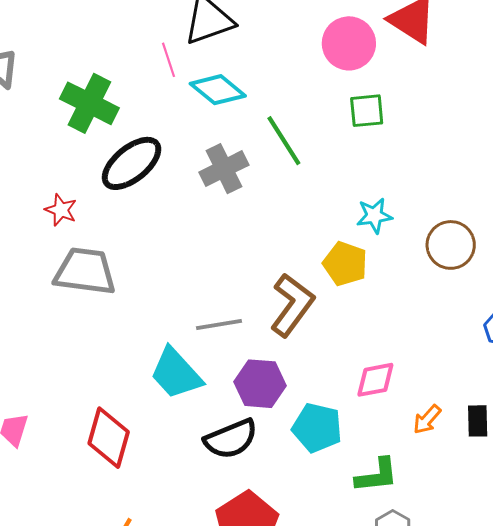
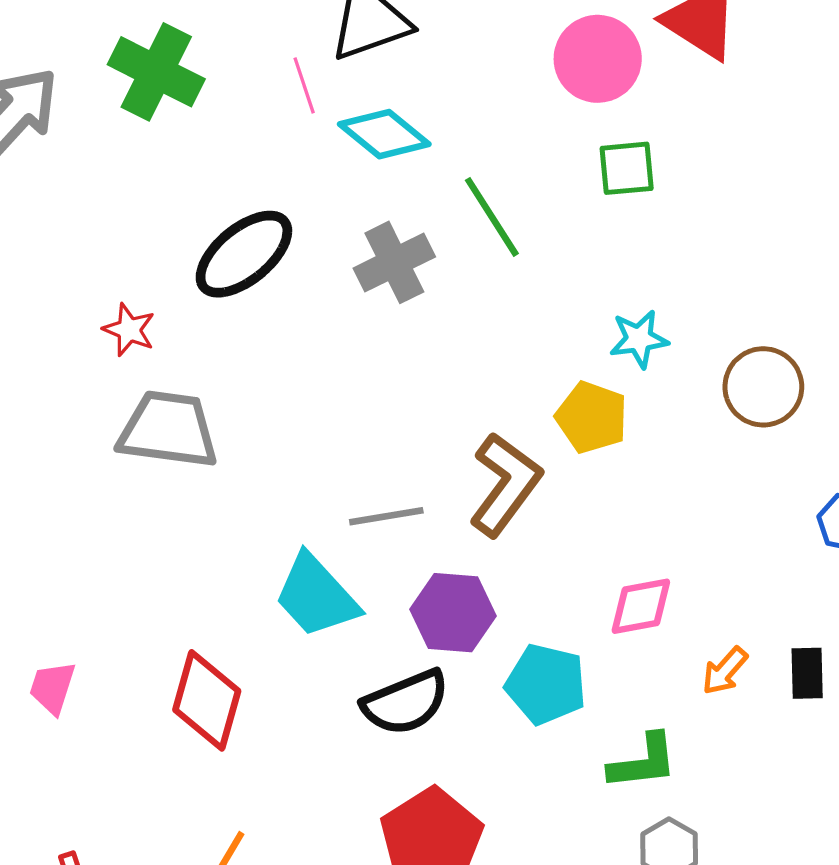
green cross: (89, 103) -> (156, 72), moved

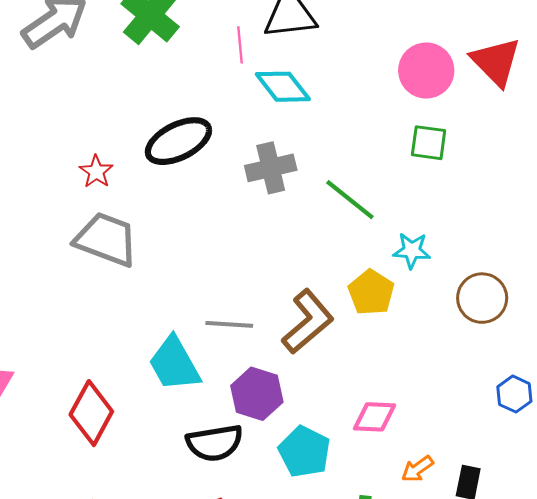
green line: (492, 217) -> (350, 200), moved, turned -32

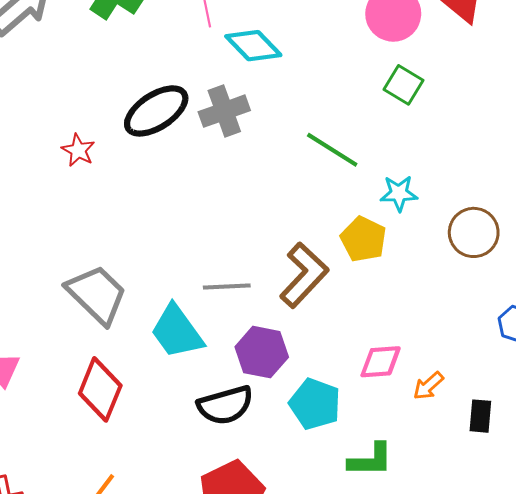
green square: (429, 143) -> (404, 85), turned 30
gray cross: (271, 168) -> (224, 111), moved
gray trapezoid: (106, 239) -> (97, 294), moved, turned 30
orange arrow: (417, 469) -> (428, 386), moved

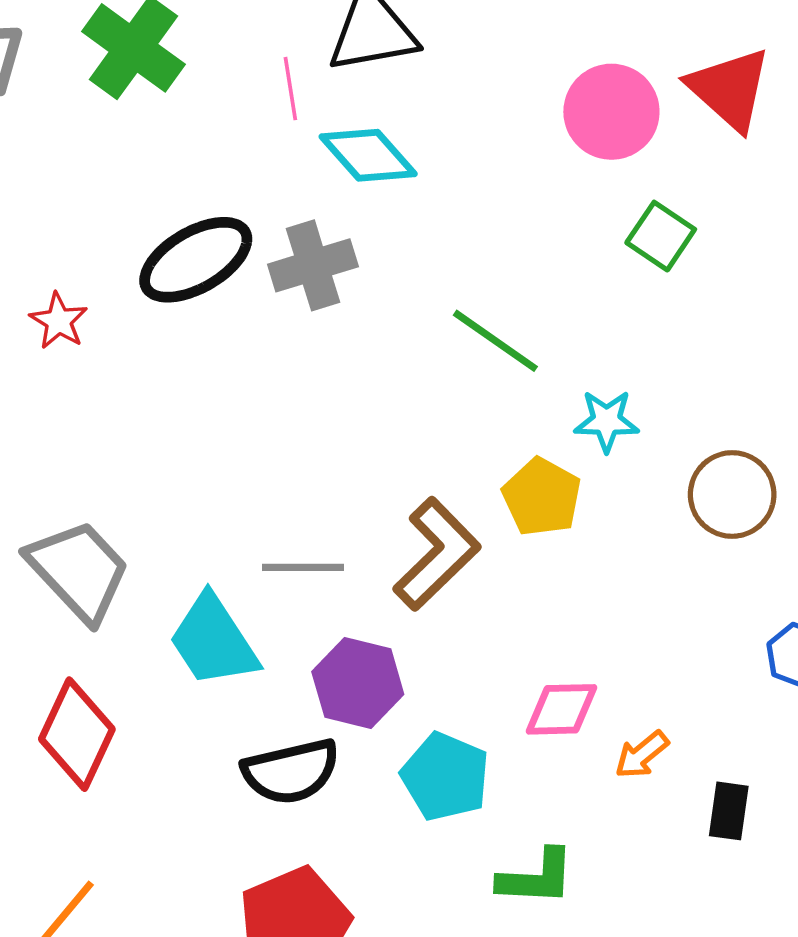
green square: (404, 85) -> (661, 236), moved

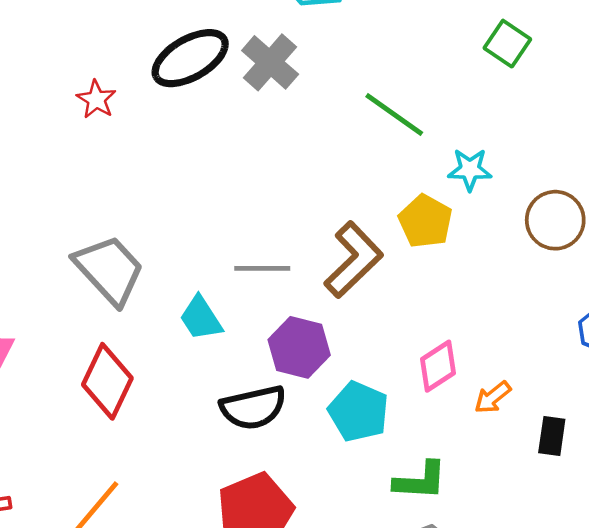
gray cross: (313, 265) -> (270, 62), turned -32
cyan trapezoid: (213, 641) -> (201, 318), size x0.7
pink diamond: (561, 709) -> (438, 366), turned -32

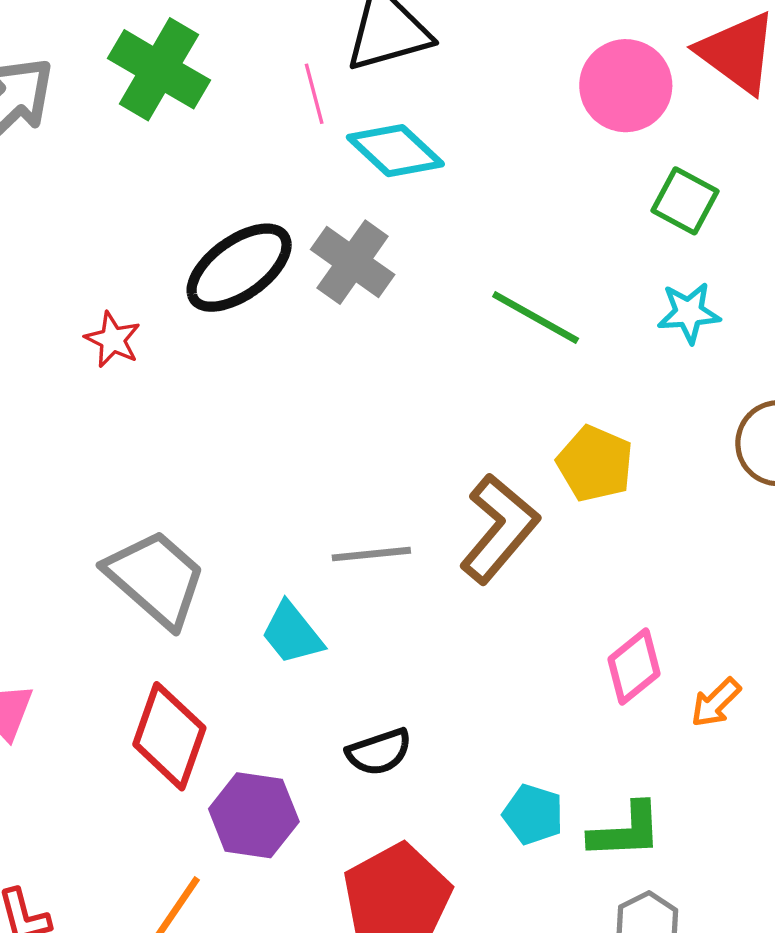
cyan star: (470, 170) -> (689, 313), moved
purple hexagon: (299, 347) -> (254, 815), moved
black semicircle: (253, 408) -> (379, 752), size x0.7
cyan pentagon: (359, 412) -> (533, 814), moved, size x0.7

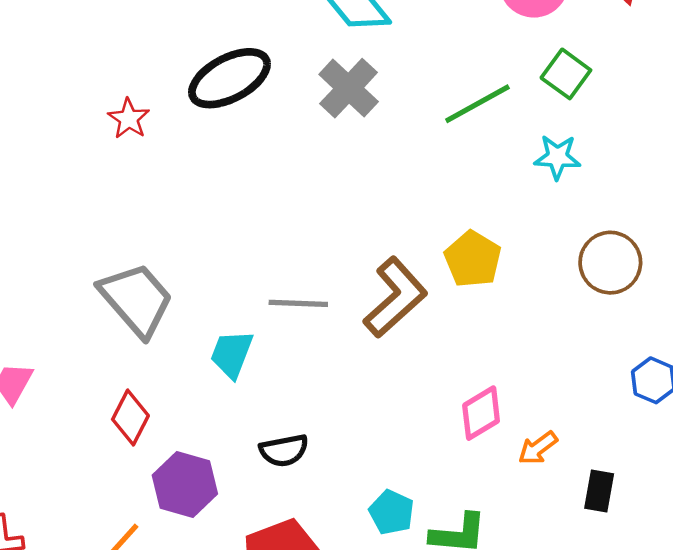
gray cross: (353, 262) -> (349, 88), moved
green line: (536, 317) -> (477, 104), moved, turned -66
cyan trapezoid: (292, 633) -> (232, 354), turned 52
red diamond: (169, 736) -> (130, 418), size x0.7

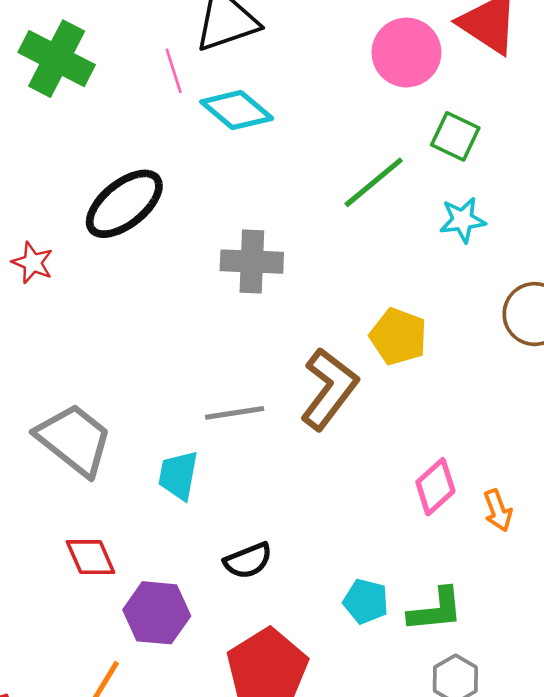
gray cross: (349, 88) -> (252, 262), moved, turned -30
red diamond: (130, 418) -> (90, 557), turned -40
orange arrow: (538, 448) -> (498, 510), turned -63

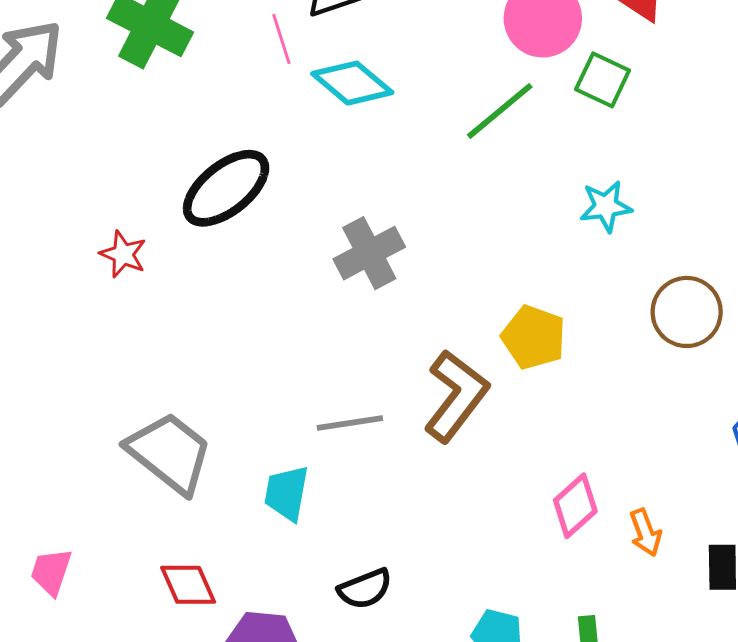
green square: (455, 136) -> (603, 80), moved
green line: (374, 182) -> (500, 111), moved
gray cross: (252, 262) -> (369, 253), turned -30

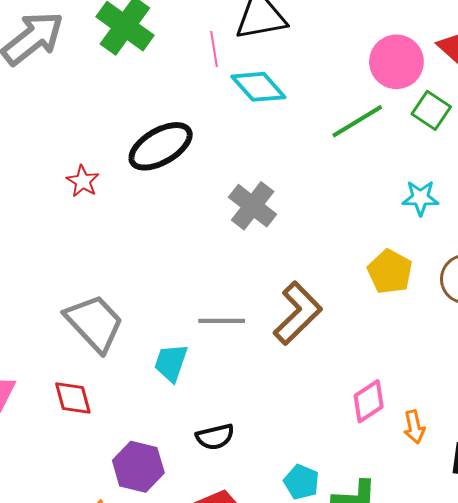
gray cross: (369, 253) -> (253, 206), turned -33
yellow pentagon: (534, 337) -> (390, 272), moved
red diamond: (188, 585) -> (73, 398), moved

